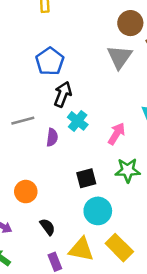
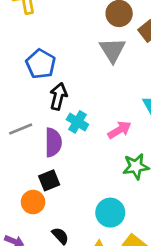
pink arrow: (117, 134) -> (119, 130), turned 35
purple semicircle: (52, 137) -> (53, 142), size x1.5
black square: (86, 178) -> (49, 180), moved

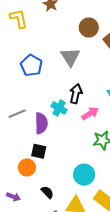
gray triangle: (112, 50) -> (70, 57), moved
black arrow: (58, 96) -> (76, 94), moved
black square: (49, 180) -> (39, 151), turned 35

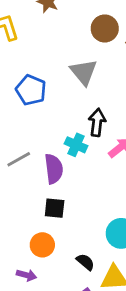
orange circle: (27, 167) -> (42, 245), moved
black semicircle: (47, 192) -> (85, 262), moved

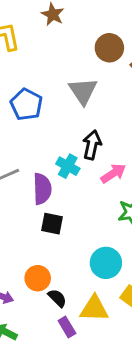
black square: (55, 208) -> (52, 224), moved
orange circle: (42, 245) -> (38, 278), moved
black semicircle: (85, 262) -> (57, 298), moved

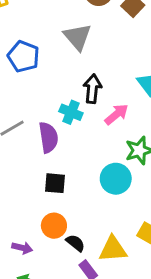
black square: (52, 224) -> (55, 183), moved
cyan circle: (106, 263) -> (116, 179), moved

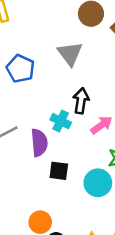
black square: (55, 183) -> (59, 171), moved

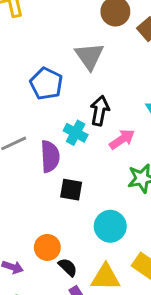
blue pentagon: (20, 69) -> (46, 84), moved
cyan circle: (98, 183) -> (110, 226), moved

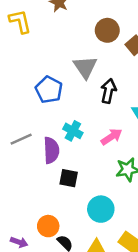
black arrow: (100, 111) -> (108, 91), moved

